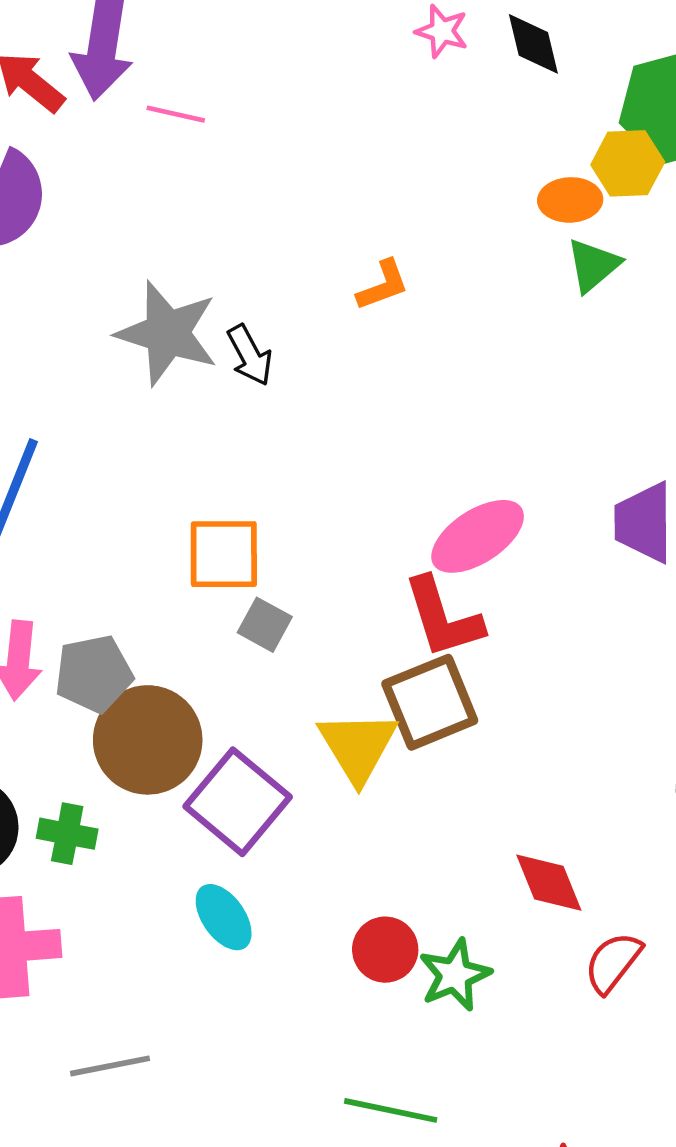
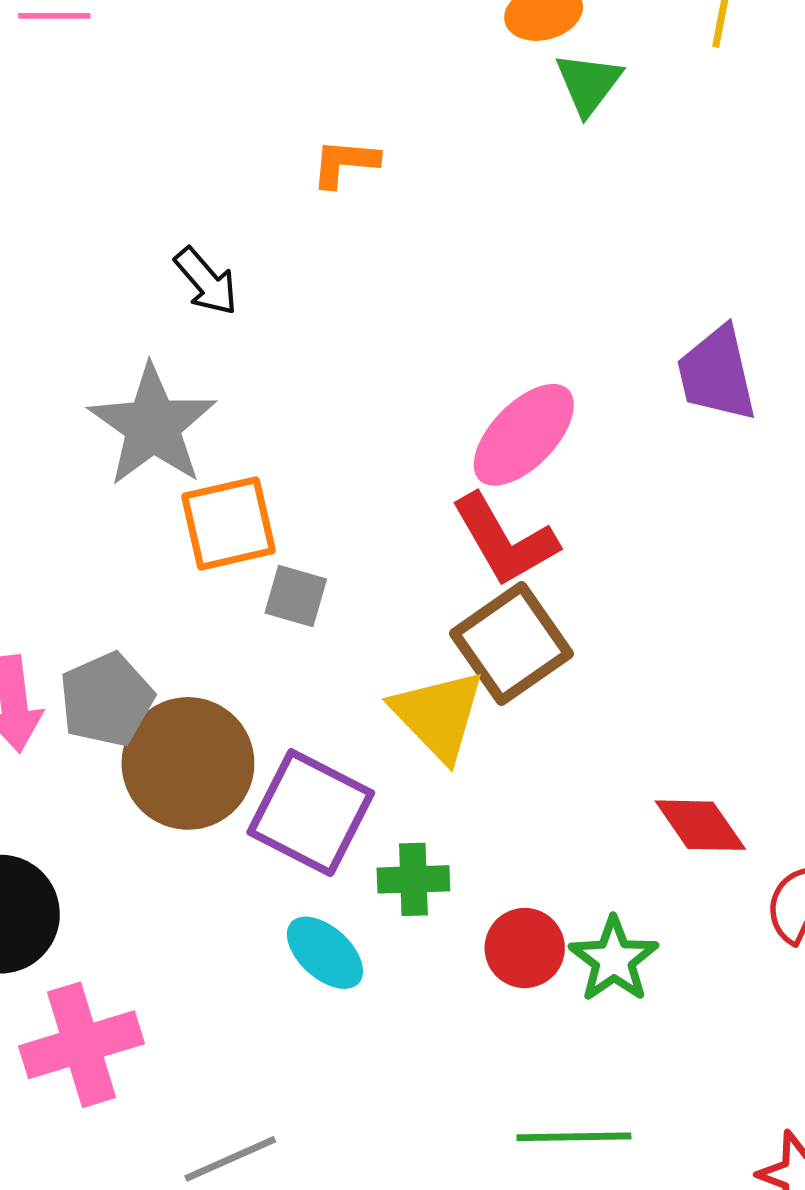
orange L-shape: (383, 285) -> (345, 163), turned -142
gray star: (167, 333) -> (153, 425), moved, turned 30
green cross: (67, 834) -> (413, 879), moved

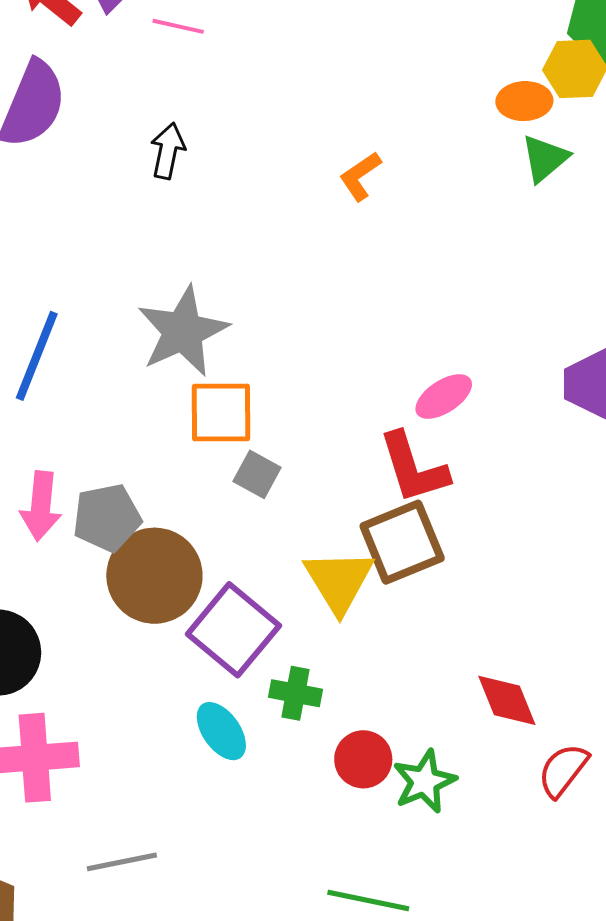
orange L-shape: (345, 163) -> (360, 176), turned -52
black arrow: (206, 281) -> (168, 151), moved, turned -140
pink ellipse: (524, 435) -> (444, 397), size x0.7

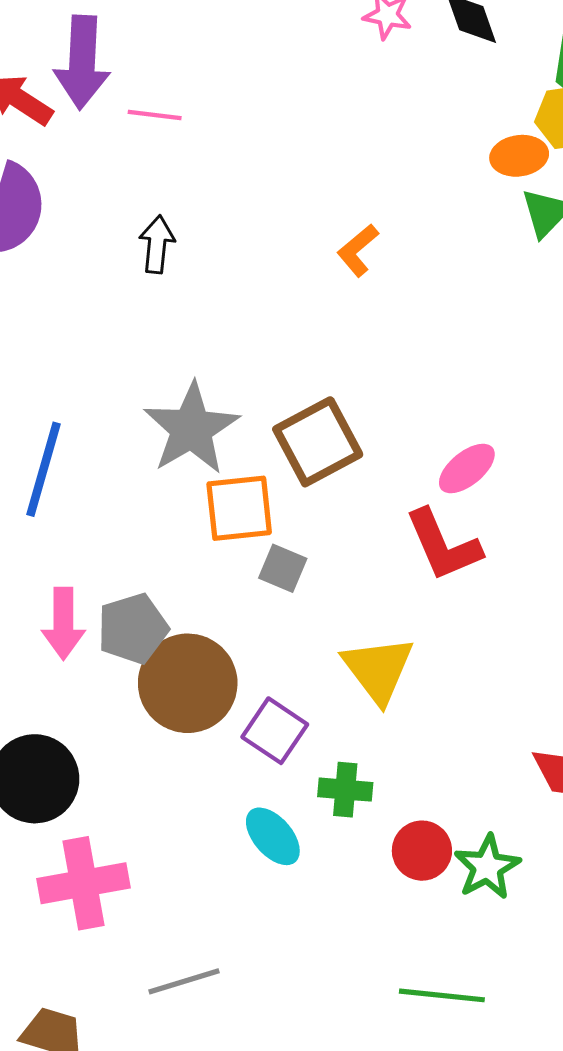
brown square: (402, 542) -> (318, 442), moved
purple square: (233, 630) -> (275, 731), size x0.7

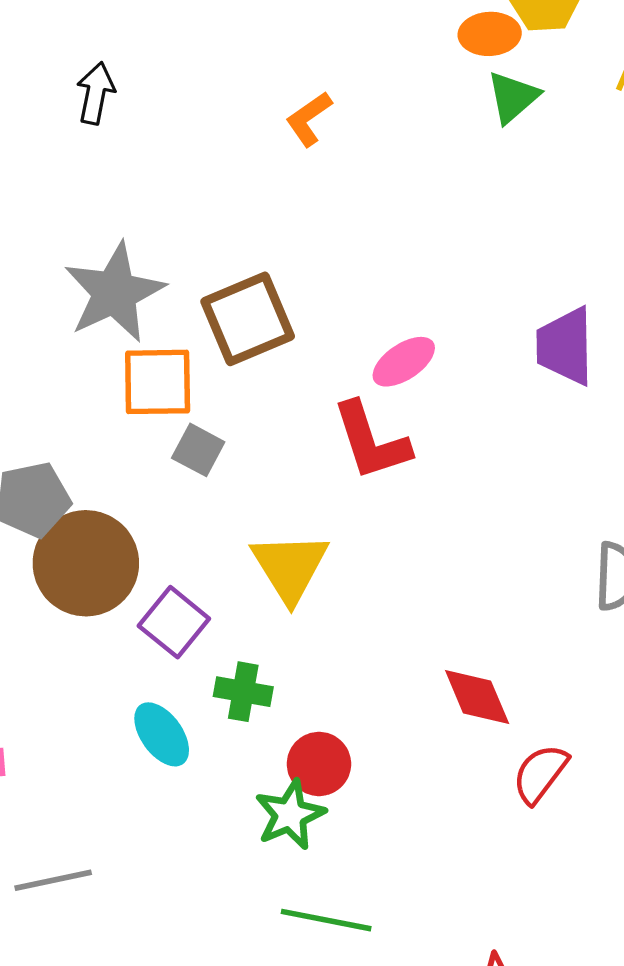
green star: (487, 867) -> (290, 815), moved

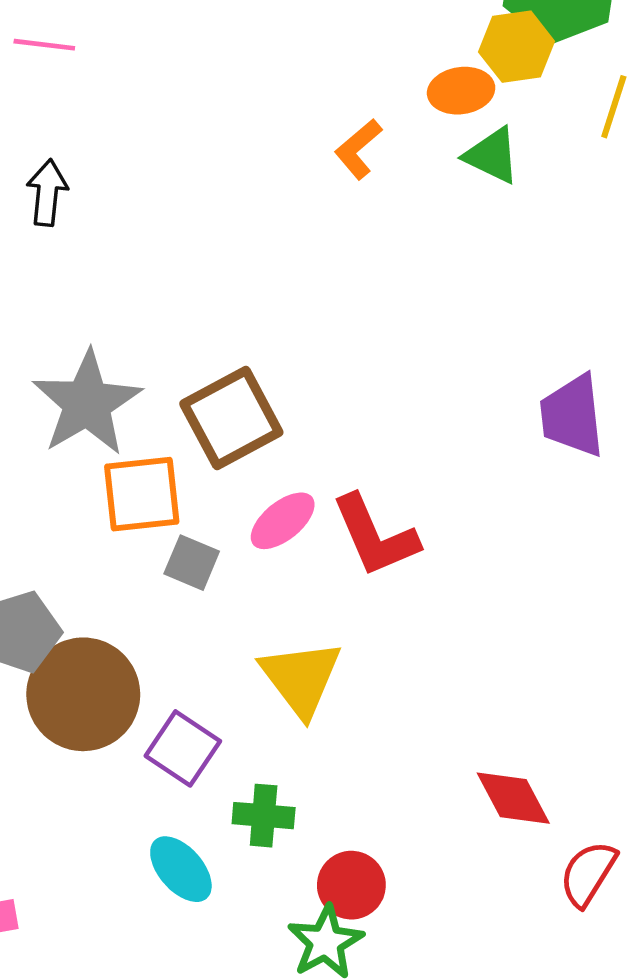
green triangle: (513, 97) -> (492, 156), turned -48
orange L-shape: (309, 119) -> (358, 149), moved
pink ellipse: (404, 362) -> (283, 521), moved

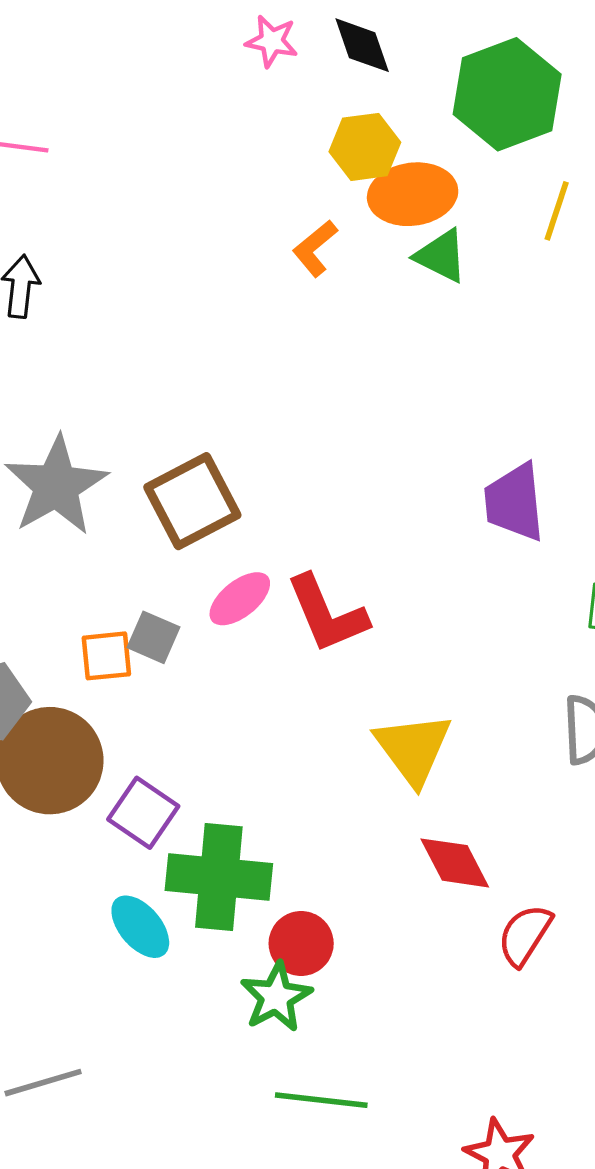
yellow hexagon: (517, 47) -> (365, 147), moved
orange ellipse: (461, 91) -> (413, 194), size x1.4
orange square: (142, 494) -> (106, 656), moved, size x0.7
yellow triangle: (301, 678) -> (413, 749), moved
green cross: (264, 816) -> (219, 877), size x1.8

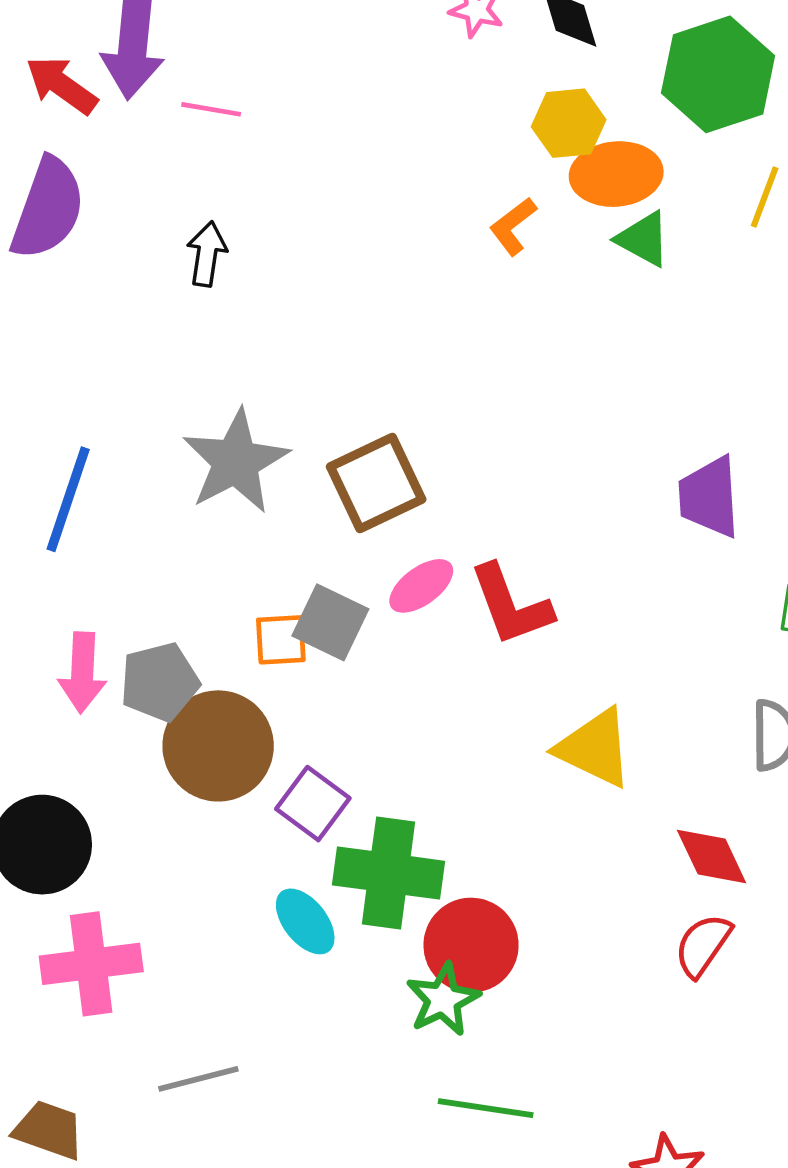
gray square: (153, 637) -> (330, 622), size x1.4
yellow triangle: (413, 749) -> (595, 748), turned -30
red diamond: (455, 863) -> (712, 856), moved
red circle: (301, 943) -> (471, 945), size x1.4

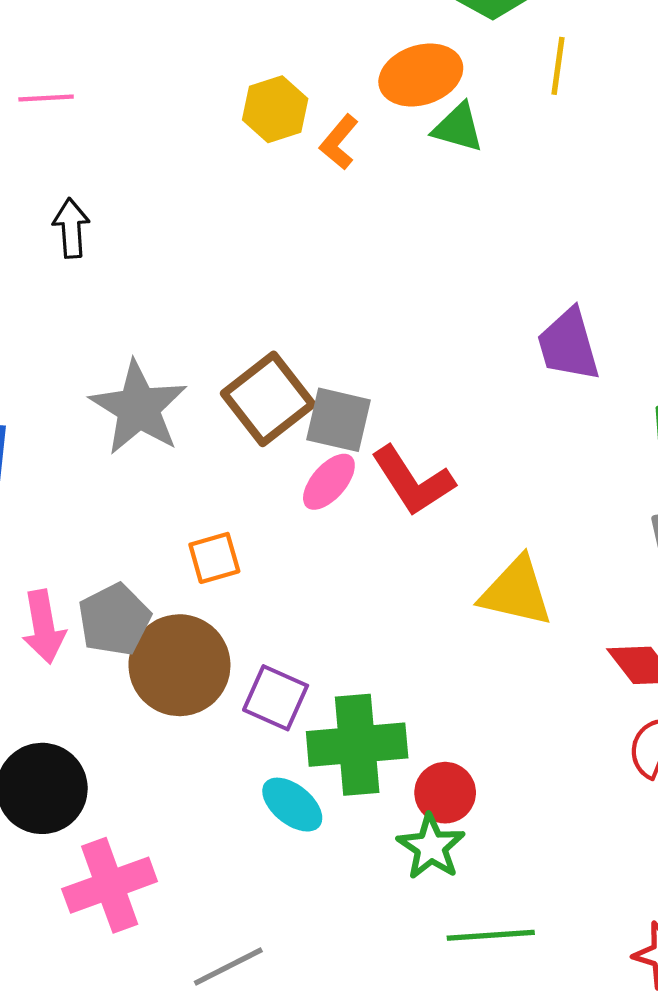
yellow hexagon: (569, 123) -> (275, 109), moved
gray square: (330, 622) -> (338, 420), moved
red circle: (471, 945) -> (445, 793), size x0.7

